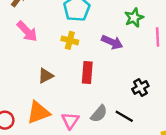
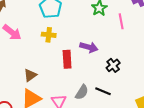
purple arrow: (112, 42) -> (89, 47), moved
brown triangle: (46, 76) -> (30, 75), moved

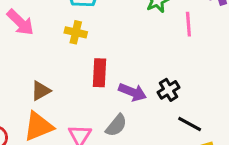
purple arrow: (89, 47) -> (133, 92), moved
black line: (103, 91) -> (190, 124), moved

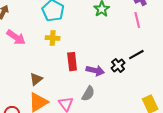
pink line: (188, 24) -> (137, 20), moved
black line: (190, 124) -> (136, 55), moved, turned -49

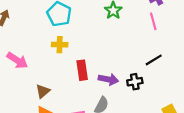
pink arrow: (16, 37) -> (17, 60), moved
black cross: (118, 65) -> (135, 82), moved, turned 32

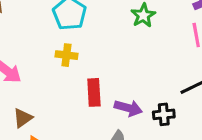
brown triangle: (43, 91) -> (23, 118), moved

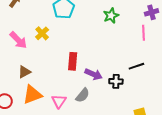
yellow cross: (66, 55) -> (42, 33), moved, turned 32

